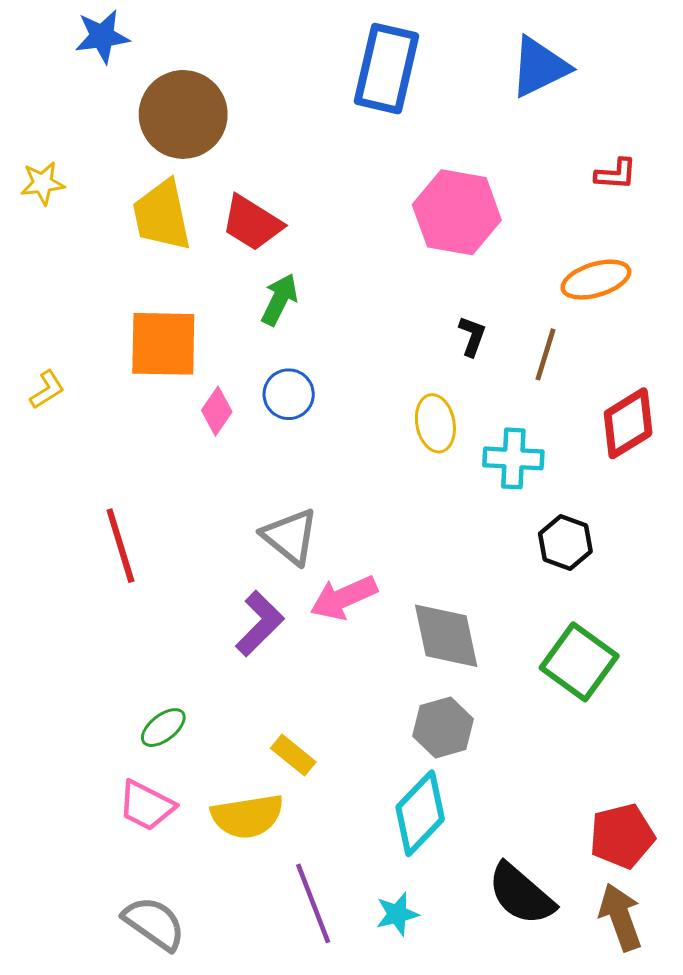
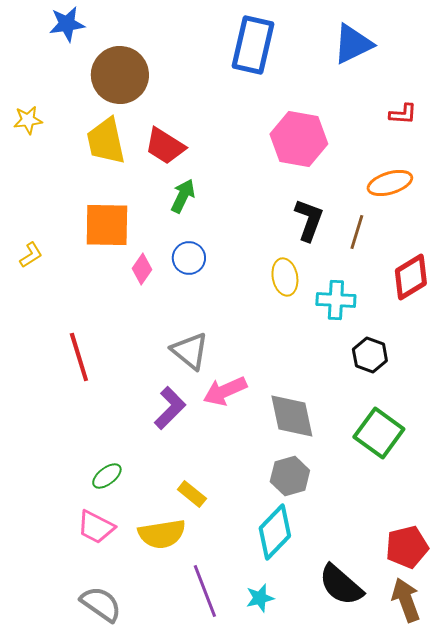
black L-shape: (472, 336) -> (309, 220), size x1.6

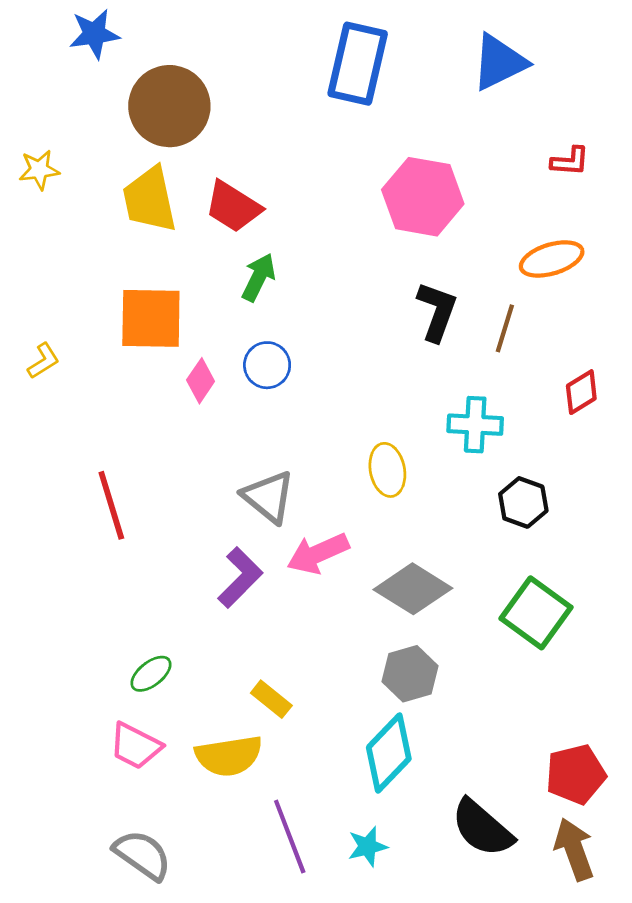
yellow ellipse: (285, 277) -> (387, 470), moved
red diamond: (411, 277) -> (581, 392), size x0.7
gray diamond: (292, 416) -> (413, 589), turned -46

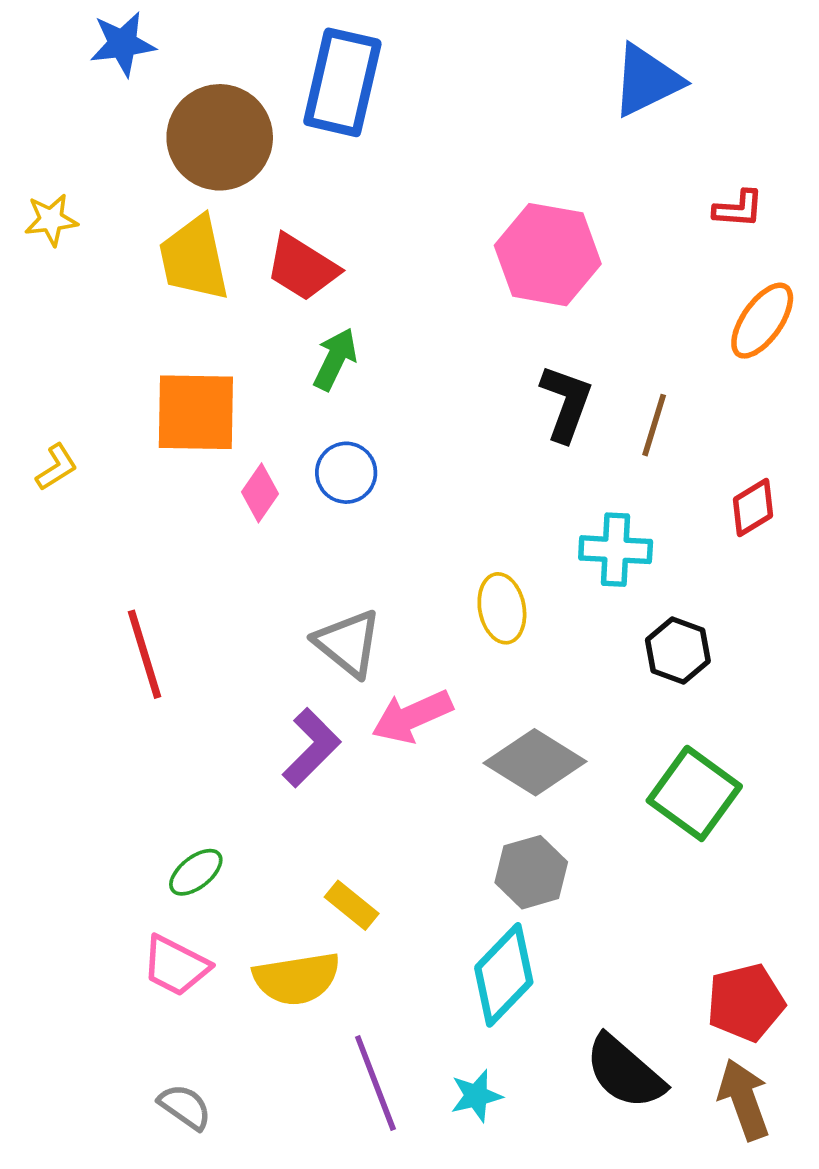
blue rectangle: (358, 64) -> (342, 82), moved
orange ellipse: (552, 259) -> (762, 321), moved, turned -38
gray semicircle: (142, 855) -> (185, 1107), size x0.7

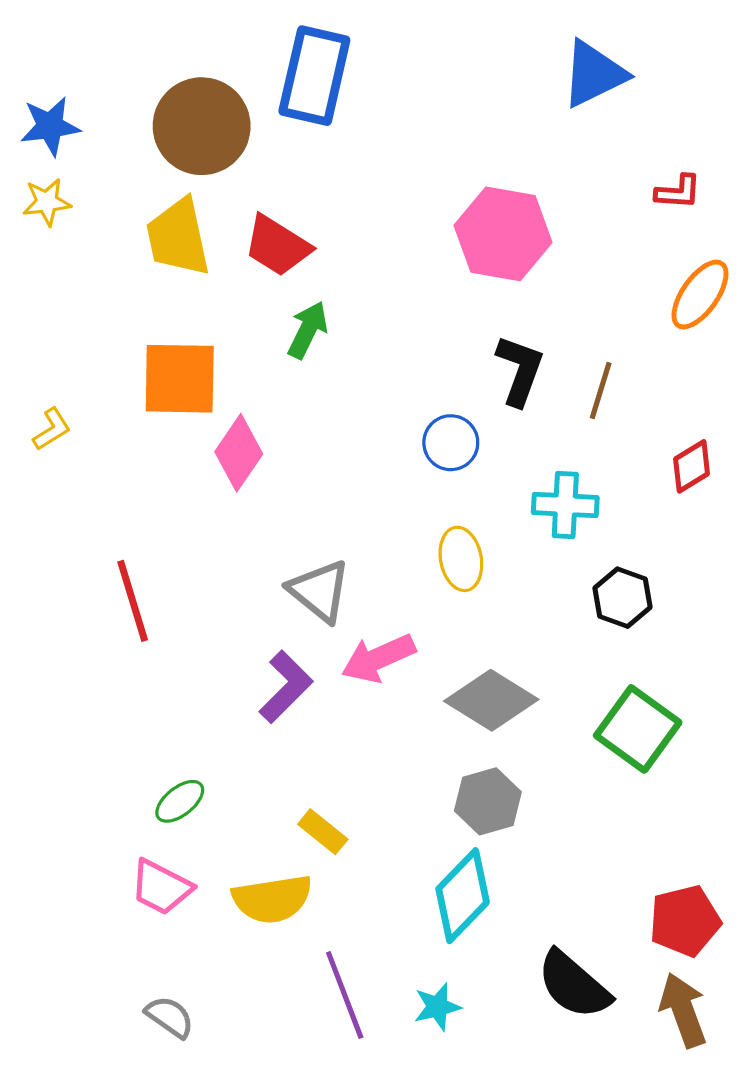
blue star: (123, 44) -> (50, 126), moved
blue circle: (346, 473) -> (451, 443), moved
pink diamond: (260, 493) -> (239, 453), size x1.4

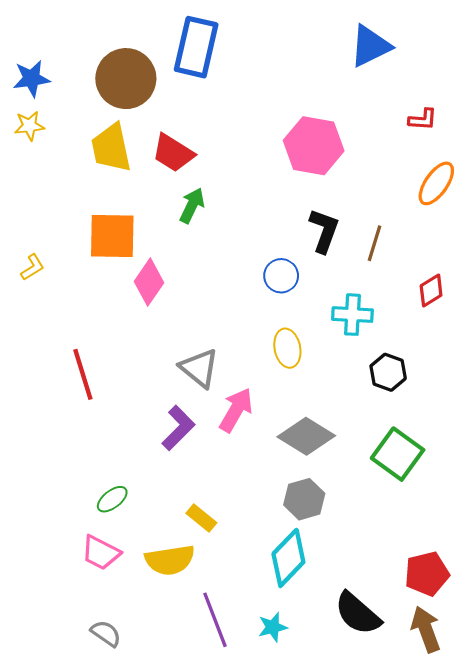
pink arrow: (378, 658) -> (236, 410), turned 144

